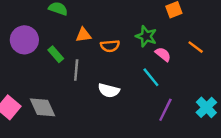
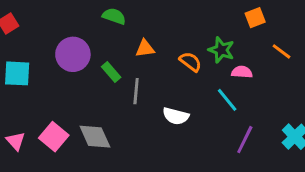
orange semicircle: (110, 46) -> (190, 62), moved, turned -138
orange line: (196, 47) -> (282, 51), moved
pink semicircle: (163, 54) -> (242, 72), turned -35

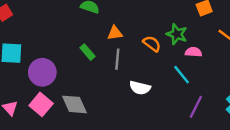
purple circle: (73, 54) -> (42, 72), moved
gray line: (136, 91) -> (117, 59), moved

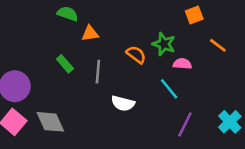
orange triangle: (115, 33) -> (90, 33), moved

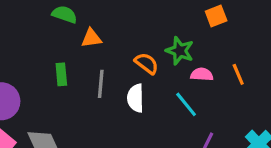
orange line: (218, 45) -> (238, 74), moved, turned 30
green rectangle: (65, 64) -> (61, 74), turned 36
white semicircle: (123, 103) -> (136, 98), moved, turned 75

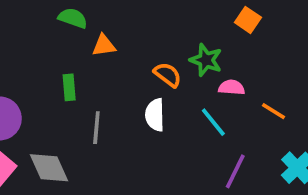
orange square: (216, 16) -> (248, 20), turned -35
orange line: (238, 74) -> (274, 111), moved, turned -35
gray line: (101, 84) -> (96, 128), moved

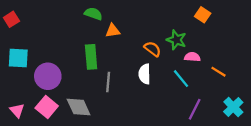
green rectangle: (69, 87) -> (91, 57), size x1.5

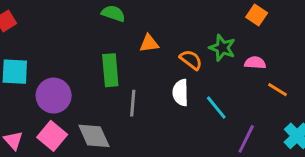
orange triangle: (113, 31) -> (149, 43), moved
pink semicircle: (192, 57) -> (255, 63), moved
cyan line: (181, 79) -> (216, 108), moved

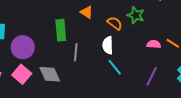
orange triangle: (149, 43) -> (87, 12), turned 40
pink semicircle: (255, 63) -> (154, 44), moved
cyan line: (216, 108) -> (115, 67), moved

